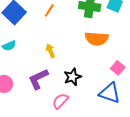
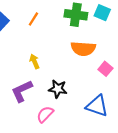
pink square: (118, 68) -> (105, 69), moved
black star: (72, 77) -> (58, 89), turned 30

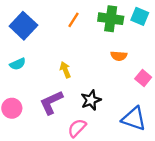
orange line: (33, 19) -> (73, 20), moved
orange semicircle: (83, 49) -> (119, 56), size x0.6
black star: (58, 89) -> (91, 100), turned -30

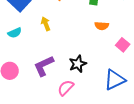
yellow arrow: (65, 70) -> (46, 24), moved
blue triangle: (134, 119) -> (115, 80), turned -45

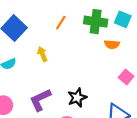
orange semicircle: (102, 26) -> (112, 44), moved

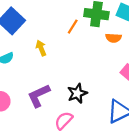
orange line: (61, 23) -> (73, 27), moved

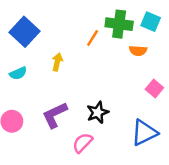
yellow arrow: (41, 48) -> (57, 62), turned 35

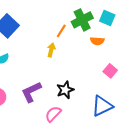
green cross: (119, 24) -> (82, 20), turned -35
yellow arrow: (57, 62) -> (51, 50), moved

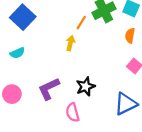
orange semicircle: (97, 41) -> (130, 36), moved, turned 96
pink semicircle: (53, 114) -> (73, 112), turned -60

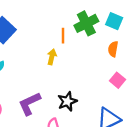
orange line: (81, 23) -> (63, 36), turned -32

